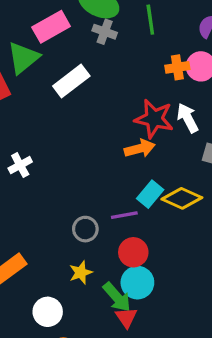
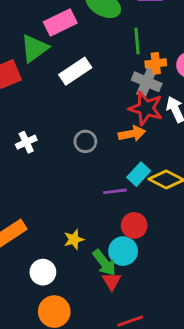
green line: (150, 20) -> (137, 41), moved
gray cross: (105, 32) -> (147, 82), moved, size x1.4
orange cross: (177, 67) -> (156, 63), moved
gray circle: (85, 229) -> (85, 141), moved
red circle: (133, 252) -> (134, 225), moved

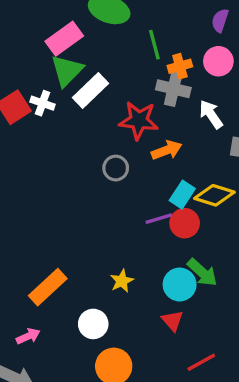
green triangle: (34, 48) -> (67, 71), moved
red star: (146, 108) -> (139, 120), moved
white cross: (26, 142) -> (43, 103), moved, turned -36
red circle: (134, 225) -> (185, 223), moved
green arrow: (104, 263) -> (202, 272), moved

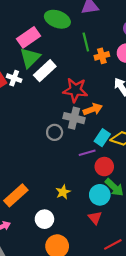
gray cross: (173, 89) -> (74, 118), moved
gray circle: (116, 168) -> (55, 132), moved
red circle: (185, 223) -> (104, 167), moved

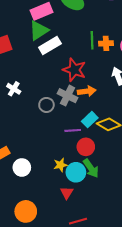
green line: (86, 42) -> (92, 40), moved
white cross: (14, 78) -> (14, 89), moved
yellow star: (63, 192) -> (60, 165), moved
white circle: (44, 219) -> (22, 167), moved

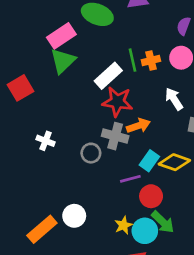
white rectangle: (50, 46) -> (108, 76), moved
white circle: (22, 167) -> (74, 216), moved

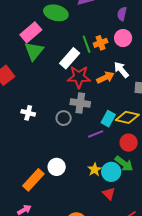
orange arrow: (138, 126) -> (105, 78), moved
red circle: (151, 196) -> (129, 143), moved

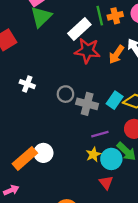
orange arrow: (105, 78) -> (116, 55), turned 144
gray cross: (80, 103) -> (87, 104), moved
purple line: (96, 134) -> (100, 134), moved
white circle: (57, 167) -> (43, 153), moved

